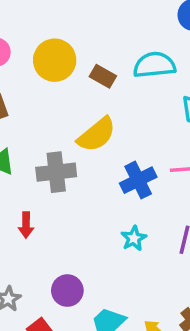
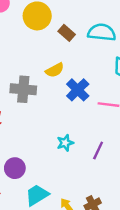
yellow semicircle: (97, 135) -> (55, 70), size x0.7
blue cross: (138, 180) -> (78, 90), moved, turned -30

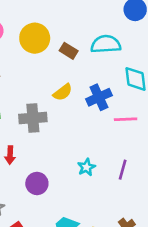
blue cross: (78, 90) -> (99, 97), moved, turned 30
purple circle: (15, 168) -> (37, 183), moved

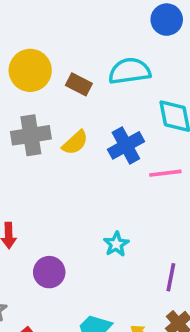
gray cross: (33, 118) -> (31, 135), moved
purple line: (123, 170) -> (171, 277), moved

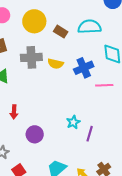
yellow semicircle: (75, 143) -> (56, 64), turned 49
purple line: (171, 277) -> (90, 134), moved

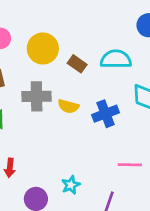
pink line: (104, 85) -> (130, 165), moved
cyan star: (73, 122) -> (71, 185), moved

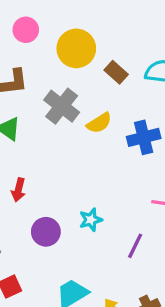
gray cross: (37, 96) -> (62, 106), turned 32
yellow semicircle: (68, 106) -> (99, 123), turned -54

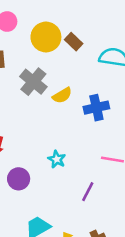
brown rectangle: (116, 72) -> (74, 42), moved
cyan star: (91, 220) -> (57, 159), moved, turned -30

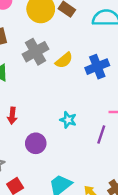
gray cross: (33, 82) -> (36, 52), turned 30
purple line: (88, 192) -> (101, 134), moved

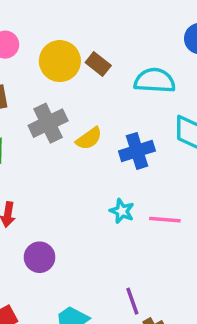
cyan star: (68, 120) -> (122, 211), moved
purple line: (101, 134) -> (132, 301), moved, turned -42

